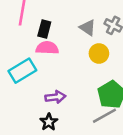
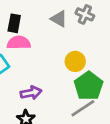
yellow circle: (99, 53) -> (75, 61), moved

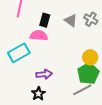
black rectangle: (14, 23) -> (45, 20), moved
yellow circle: (75, 61) -> (90, 57), moved

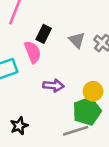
pink semicircle: (39, 36) -> (33, 52), turned 54
purple arrow: (44, 74) -> (53, 86), moved

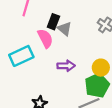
gray triangle: (77, 40) -> (65, 29), moved

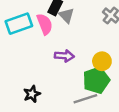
cyan rectangle: (21, 56) -> (19, 24), moved

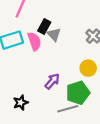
purple arrow: (64, 56) -> (52, 81), moved, turned -56
yellow circle: (102, 61) -> (88, 68), moved

